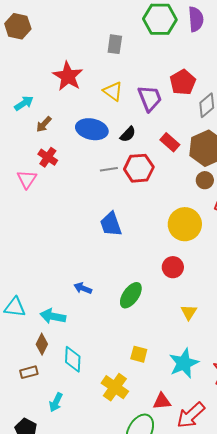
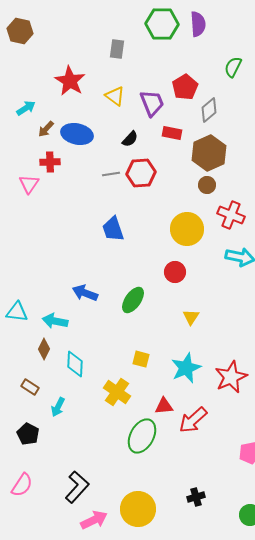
blue ellipse: (92, 129) -> (77, 134), moved
red rectangle: (170, 142) -> (172, 133), moved, turned -30
red cross: (48, 157) -> (50, 162), turned -36
blue arrow: (83, 288) -> (85, 293), size x1.4
brown rectangle: (29, 372) -> (30, 387), moved, turned 48

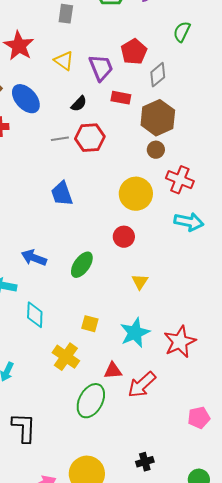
blue ellipse: (77, 134) -> (26, 99), turned 36
cyan diamond: (75, 364) -> (35, 315), moved
black L-shape: (77, 487) -> (24, 428), moved, turned -40

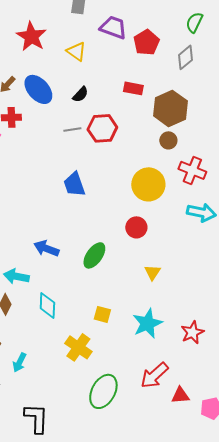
purple trapezoid: (101, 68) -> (113, 27), moved, turned -48
gray diamond: (158, 75) -> (185, 57), moved
black semicircle: (79, 104) -> (80, 94), moved
red star: (180, 342) -> (192, 332), size x0.7
red triangle: (113, 371) -> (180, 395), moved

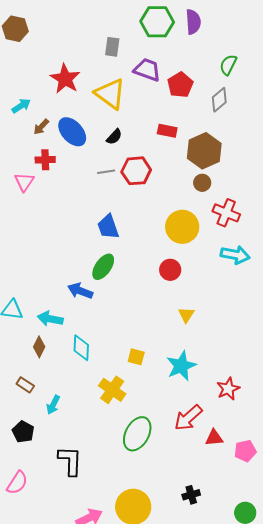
yellow triangle: (76, 51) -> (110, 94), size x1.6
green ellipse: (94, 255) -> (103, 267), moved
red star: (192, 332) -> (228, 389), moved

